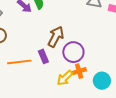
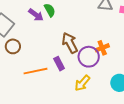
brown arrow: (56, 37) -> (70, 43), turned -50
orange cross: (79, 71) -> (102, 48), moved

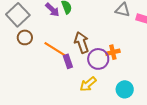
orange line: (35, 71) -> (55, 49), moved, turned 35

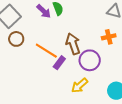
orange cross: (113, 52) -> (109, 37), moved
purple rectangle: (68, 61) -> (59, 63), turned 56

